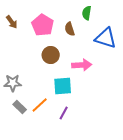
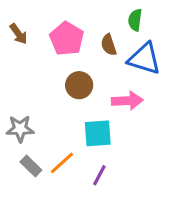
blue triangle: (106, 38) -> (144, 59), moved

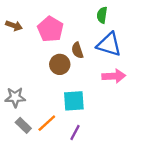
brown arrow: (19, 34) -> (14, 26), turned -35
brown semicircle: (109, 45) -> (77, 50), moved
pink arrow: (127, 101) -> (114, 76), moved

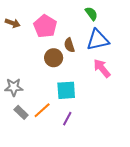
green semicircle: (102, 15) -> (91, 14), turned 136
blue triangle: (109, 44) -> (98, 40), turned -30
pink arrow: (114, 76) -> (102, 68), turned -126

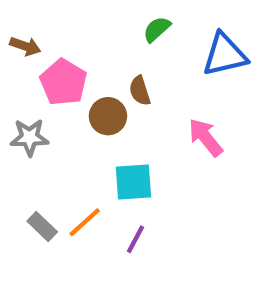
green semicircle: (91, 14) -> (157, 29), moved, turned -96
pink pentagon: (45, 26) -> (63, 82), moved
blue triangle: (98, 40) -> (225, 55), moved
gray star: (14, 87) -> (29, 137), moved

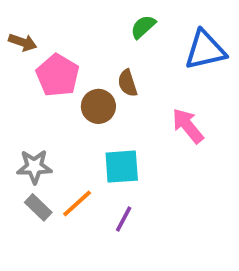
gray star: (29, 137) -> (34, 167), moved

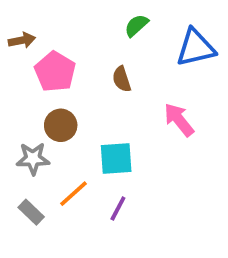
brown arrow: (23, 42) -> (22, 40), turned -30
brown circle: (98, 106) -> (61, 125), moved
gray rectangle: (38, 207) -> (31, 212), moved

